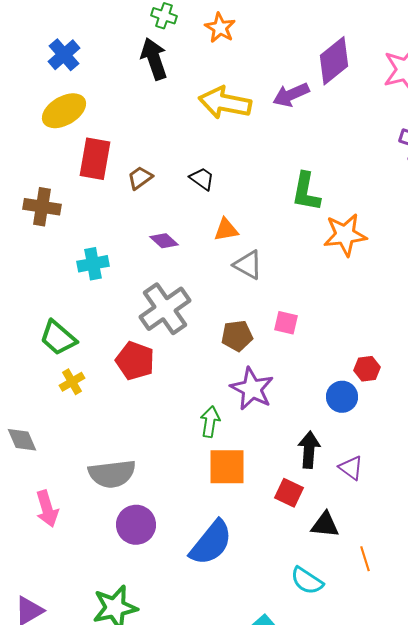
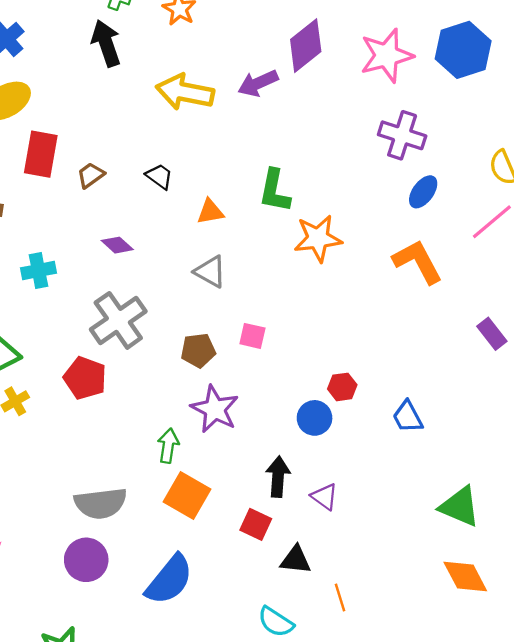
orange triangle: (226, 230) -> (210, 212), moved
orange square: (227, 467) -> (187, 496), turned 30
gray semicircle: (112, 474) -> (101, 503), moved

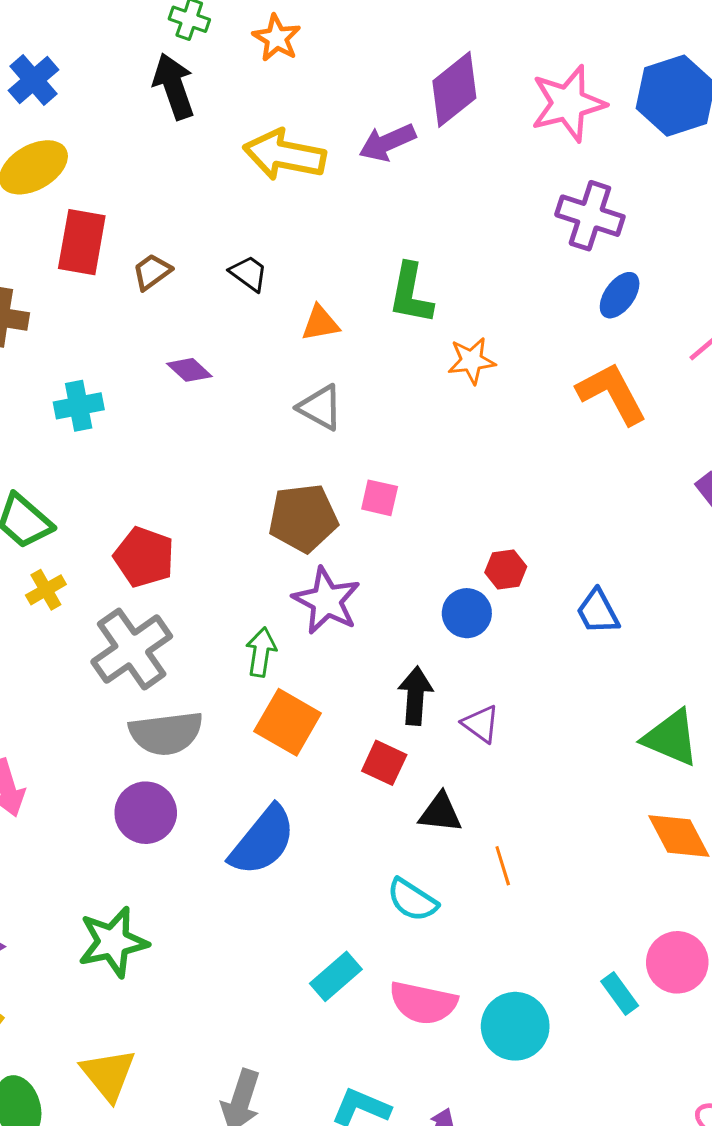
orange star: (318, 238) -> (471, 361), size x0.7
gray cross: (118, 320) -> (132, 649), moved
brown pentagon: (198, 350) -> (303, 518), size x1.4

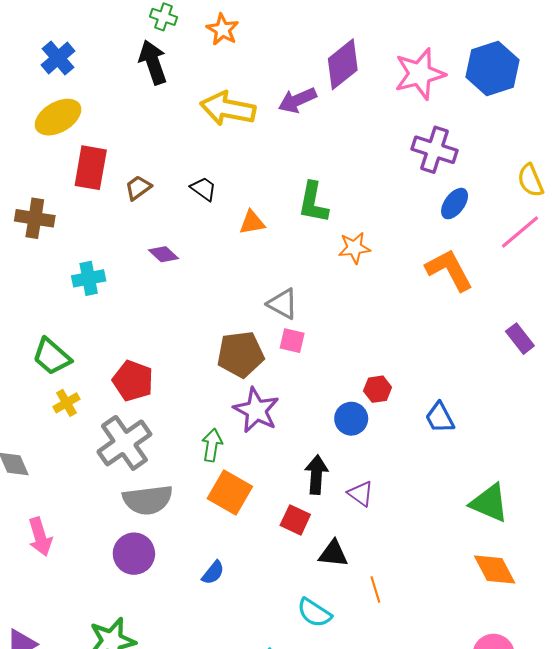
gray triangle: (320, 407) -> (283, 304), moved
blue semicircle: (263, 841) -> (213, 573), size x0.5

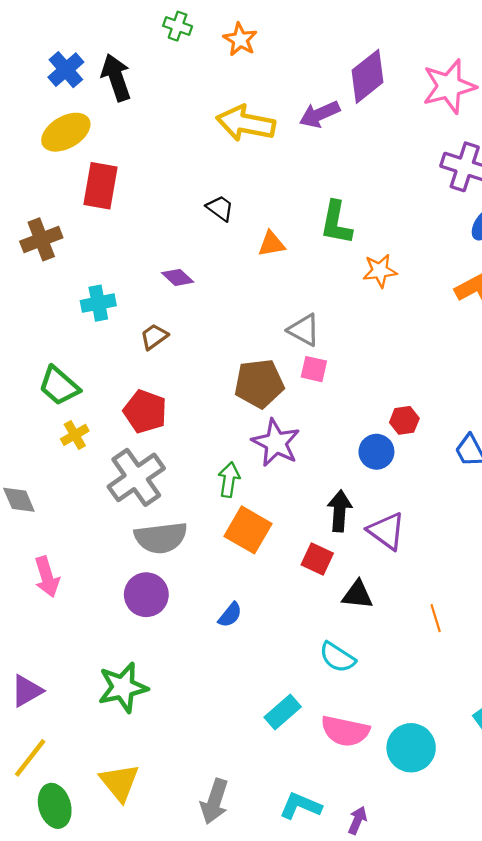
black arrow: (153, 62) -> (116, 77), moved
brown trapezoid: (138, 188) -> (154, 337), moved
brown cross: (35, 218) -> (41, 239), turned -30
purple triangle: (361, 494) -> (386, 531), size x1.4
orange line: (375, 590) -> (436, 618), moved

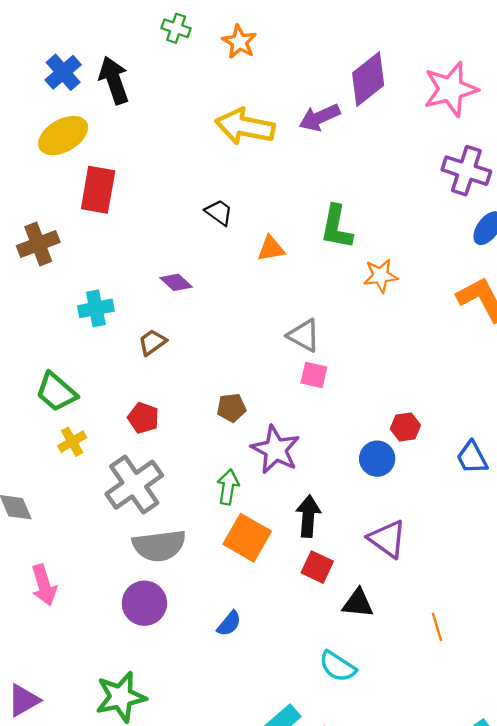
brown pentagon: (259, 384) -> (231, 408), moved, size x0.6
red pentagon: (145, 411) -> (143, 418), size x0.7
black arrow: (340, 511) -> (308, 516), moved

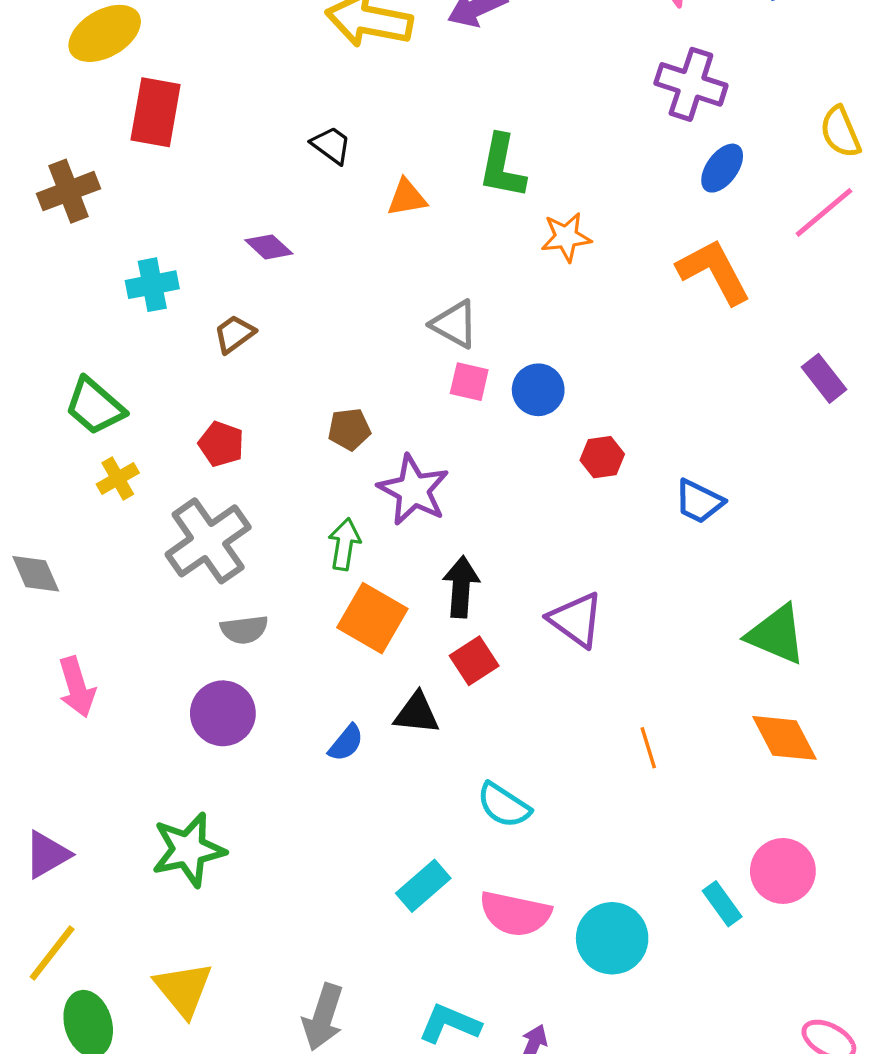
blue trapezoid: (472, 457) -> (699, 501), turned -36
blue circle: (377, 459) -> (538, 390), moved
gray semicircle: (159, 546) -> (244, 630), size x0.6
red square: (317, 567) -> (474, 661), turned 32
black triangle: (358, 603) -> (417, 713), moved

